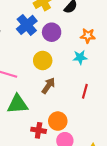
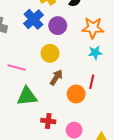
orange star: (88, 36) -> (93, 28), size x1.5
cyan star: (80, 57) -> (95, 53), moved
orange circle: (58, 121) -> (76, 94), moved

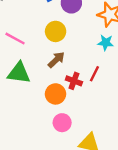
orange circle: (76, 94) -> (55, 94), moved
red cross: (48, 121) -> (74, 81), moved

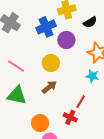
red cross: (74, 81) -> (70, 117), moved
orange circle: (55, 94) -> (40, 123), moved

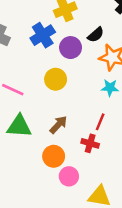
black semicircle: (90, 22) -> (96, 35), moved
brown arrow: (49, 87) -> (58, 125), moved

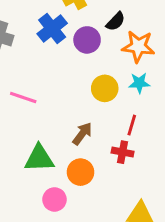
yellow circle: (56, 79) -> (105, 88), moved
green triangle: (19, 126) -> (39, 158), moved
pink circle: (69, 176) -> (55, 199), moved

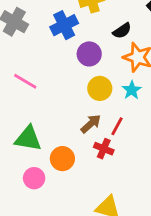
purple circle: (87, 40) -> (89, 54), moved
cyan star: (139, 83) -> (132, 90), turned 30
brown arrow: (82, 134) -> (91, 124), moved

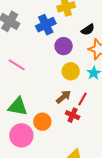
pink circle: (34, 178) -> (21, 135), size x1.5

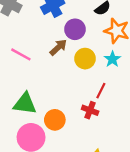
brown arrow: (64, 97) -> (58, 47), moved

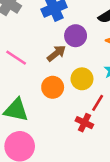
yellow circle: (85, 59) -> (82, 79), moved
orange circle: (55, 120) -> (53, 87), moved

